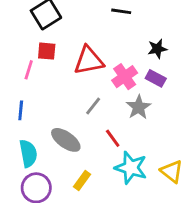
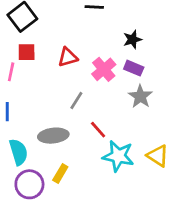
red triangle: (89, 60) -> (68, 57), size x0.7
gray star: (139, 107) -> (140, 96), moved
gray ellipse: (66, 140) -> (53, 136), turned -36
yellow rectangle: (82, 180) -> (60, 173), moved

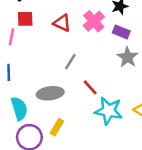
red triangle: (68, 57) -> (62, 23), turned 42
pink cross: (104, 69) -> (94, 21), moved

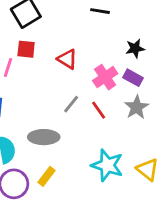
pink cross: (94, 21) -> (105, 77), moved
red line: (90, 87) -> (99, 110), moved

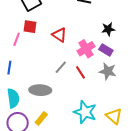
gray star: (137, 107) -> (108, 71), turned -30

